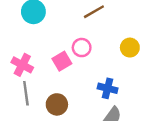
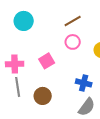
pink circle: (82, 48) -> (73, 42), moved
pink cross: (22, 65) -> (15, 64), turned -30

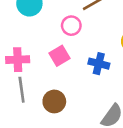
pink circle: (73, 42) -> (71, 26), moved
blue cross: (84, 83) -> (99, 64), moved

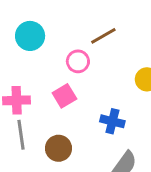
blue cross: (99, 64) -> (112, 121), moved

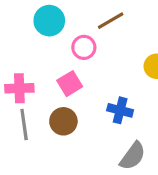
cyan circle: (30, 36) -> (49, 21), moved
brown circle: (58, 148) -> (63, 121), moved

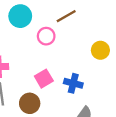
pink square: (70, 84) -> (44, 79), moved
brown circle: (63, 121) -> (30, 103), moved

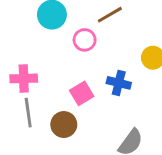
blue cross: (73, 83) -> (119, 83), moved

